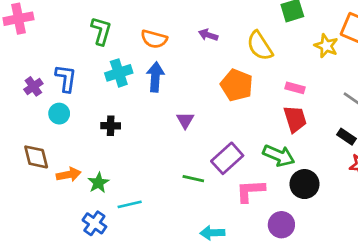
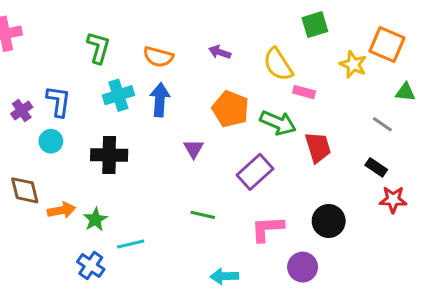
orange pentagon: (237, 85) -> (230, 109), moved
pink rectangle: (295, 88) -> (304, 92), moved
black cross: (111, 126) -> (109, 155), size x1.6
green arrow: (279, 156) -> (278, 123), moved
purple rectangle: (227, 158) -> (255, 172), moved

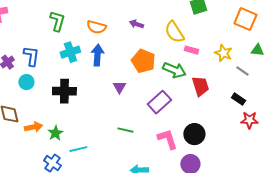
yellow star: (353, 64) -> (223, 53), moved
black circle: (329, 221) -> (194, 134), moved
pink L-shape: (267, 229) -> (167, 139), turned 75

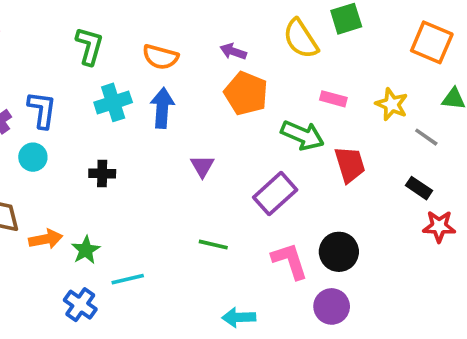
yellow semicircle: (174, 32) -> (301, 39), moved
orange pentagon: (143, 61) -> (246, 93), moved
black cross: (64, 91) -> (102, 173), size x0.6

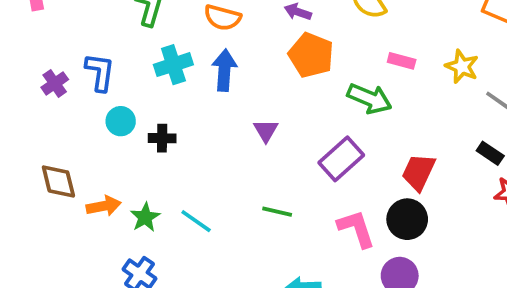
cyan circle: (33, 157) -> (121, 121), moved
red trapezoid: (350, 164) -> (419, 172), moved, turned -138
cyan line: (128, 279) -> (196, 221), moved, turned 48

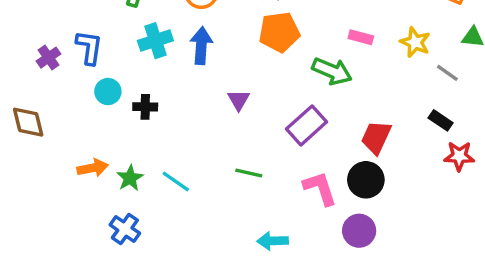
orange pentagon: (311, 55) -> (279, 32), turned -30
brown diamond: (58, 181) -> (28, 122), moved

